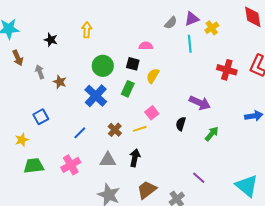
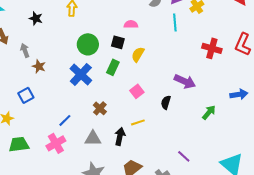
brown star: (60, 82) -> (39, 66), moved
yellow line: (140, 129) -> (138, 122), moved
blue line: (80, 133) -> (65, 120), moved
green arrow: (212, 134) -> (209, 112), moved

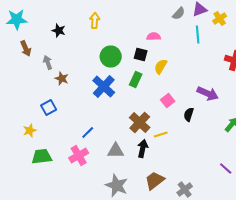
pink square: (137, 91) -> (168, 100), moved
brown cross: (100, 108) -> (140, 122), moved, size x1.5
purple line: (184, 156) -> (226, 168), moved

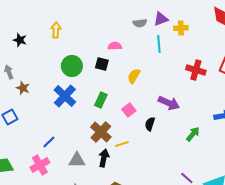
gray semicircle: (179, 14) -> (140, 23), turned 40
yellow cross: (220, 18) -> (181, 28), turned 32
yellow semicircle: (161, 66) -> (134, 76), moved
green rectangle: (136, 80) -> (101, 100), moved

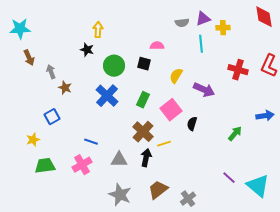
black star: (20, 40) -> (87, 50), moved
purple arrow: (169, 103) -> (204, 90), moved
pink square: (129, 110) -> (171, 110), size x1.5
blue line: (49, 142) -> (91, 142), turned 64

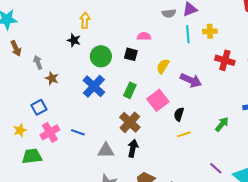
yellow cross: (223, 28) -> (210, 31), moved
yellow line: (164, 144) -> (184, 134), moved
pink cross: (82, 165) -> (50, 132), moved

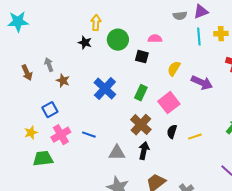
brown arrow: (16, 48) -> (27, 73), moved
green circle: (101, 56) -> (118, 40), moved
black semicircle: (179, 114) -> (172, 132), moved

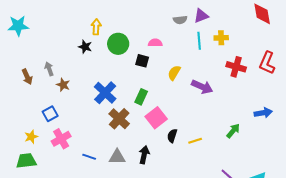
pink square: (169, 103) -> (156, 118), moved
brown cross: (141, 125) -> (119, 119), moved
blue line: (89, 135) -> (89, 157), moved
green trapezoid: (43, 159) -> (26, 161), moved

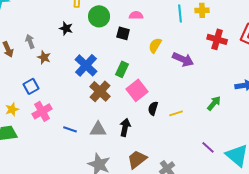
black star: (85, 47) -> (66, 28), moved

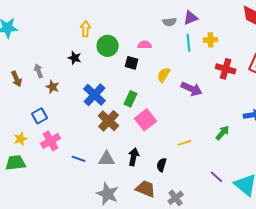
black semicircle: (153, 108) -> (162, 165), moved
brown trapezoid: (137, 159) -> (146, 189), turned 60

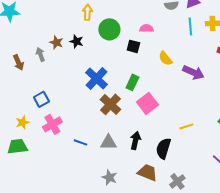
yellow semicircle: (164, 75) -> (165, 58), turned -70
brown star: (53, 87) -> (56, 42), moved
black semicircle: (162, 165) -> (163, 148), size x1.5
gray star: (108, 194) -> (109, 177), size x0.7

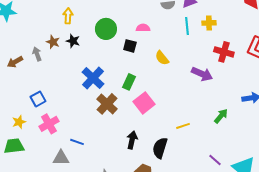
yellow arrow: (87, 12) -> (68, 16), moved
brown arrow: (18, 62) -> (15, 62), turned 84
purple arrow: (193, 72) -> (202, 74), moved
gray triangle: (108, 142) -> (61, 158), moved

